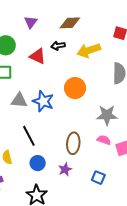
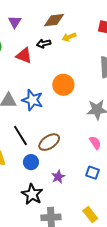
yellow arrow: (89, 50) -> (69, 37), moved, size x0.6
pink semicircle: (104, 140) -> (95, 143), moved, turned 40
brown ellipse: (73, 143) -> (49, 142), moved, turned 55
purple star: (65, 169) -> (58, 177), moved

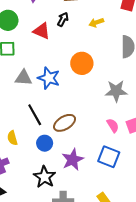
yellow arrow: (69, 37) -> (96, 22), moved
black arrow: (44, 44) -> (63, 19), turned 128
blue square: (93, 173) -> (109, 157), size x1.5
purple star: (58, 177) -> (73, 160), size x1.5

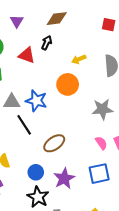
yellow arrow: (96, 22) -> (79, 59), moved
black line: (35, 115) -> (24, 125), moved
blue circle: (45, 143) -> (36, 172), moved
blue square: (109, 157) -> (99, 174), turned -30

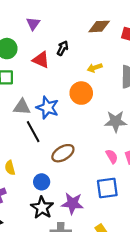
brown diamond: (57, 19) -> (99, 26), moved
purple star: (64, 178) -> (72, 203), moved, turned 30

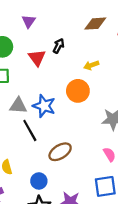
red triangle: (41, 60) -> (37, 58), turned 30

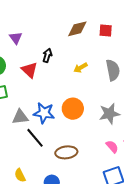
orange circle: (78, 91) -> (73, 109), moved
brown ellipse: (60, 152) -> (66, 152), turned 35

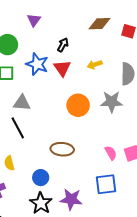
red triangle: (29, 70) -> (62, 68), moved
blue star: (44, 113) -> (37, 64), moved
gray star: (109, 114) -> (112, 102), moved
black line: (35, 138) -> (18, 128), moved

